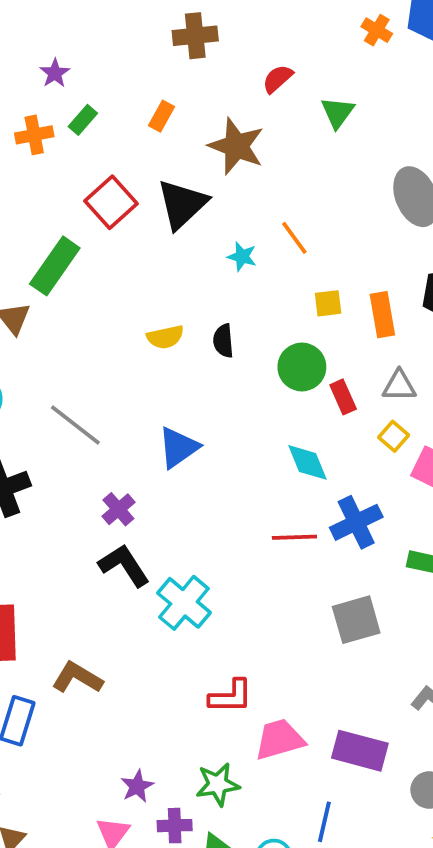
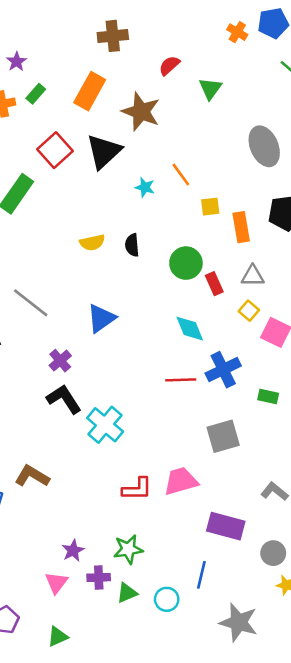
orange rectangle: (162, 116) -> (90, 91), size x1.8
yellow square: (328, 303) -> (210, 207), moved
pink trapezoid: (279, 739) -> (181, 481), moved

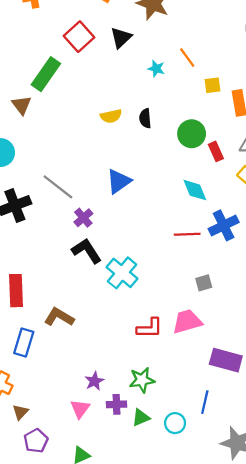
black triangle: (104, 151) -> (121, 38), size x0.7
gray line: (31, 303) -> (58, 187), moved
gray square: (223, 436) -> (204, 283), moved, size x0.6

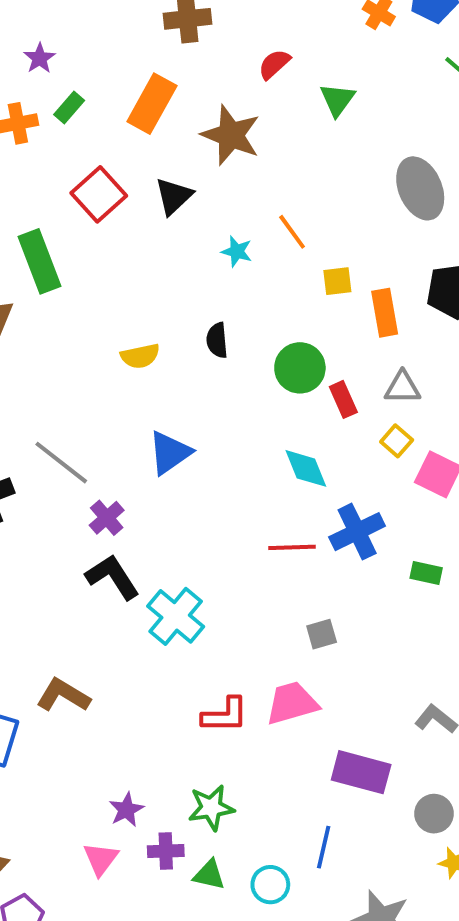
green rectangle: (46, 74) -> (40, 261), turned -56
yellow semicircle: (111, 116) -> (140, 356), moved
green triangle: (141, 418) -> (209, 875), turned 36

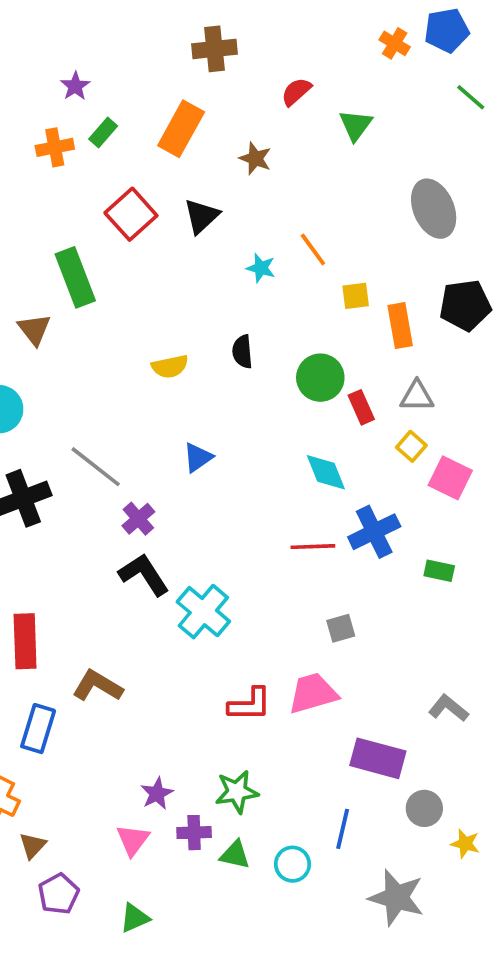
brown star: (231, 135) -> (255, 158), size x0.6
blue triangle: (170, 453) -> (198, 457), size x0.7
gray circle: (434, 814) -> (424, 808), moved

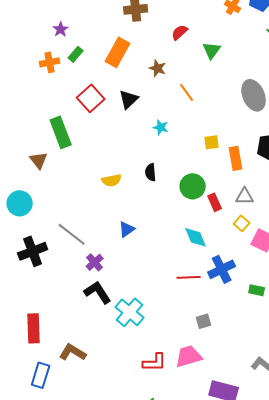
orange line: (313, 249) -> (187, 92), moved

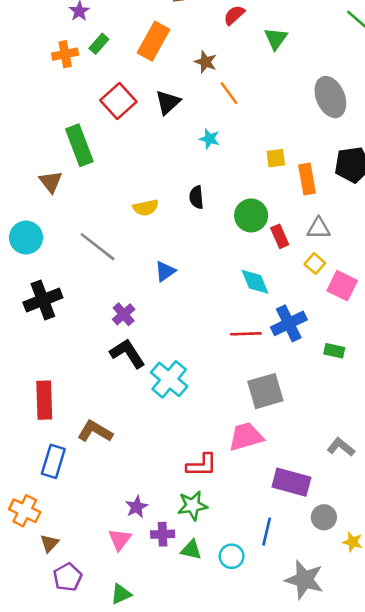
orange line: (187, 92) -> (229, 93), moved
gray line: (72, 234) -> (98, 247), moved
gray square: (204, 321) -> (265, 391), size x1.8
red L-shape: (155, 362) -> (202, 465), moved

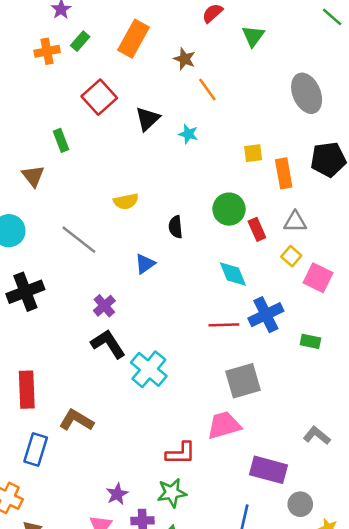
black triangle: (168, 102) -> (148, 119), moved
green rectangle: (79, 145) -> (61, 140), size x0.6
black semicircle: (196, 197) -> (176, 227), moved

